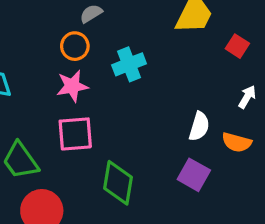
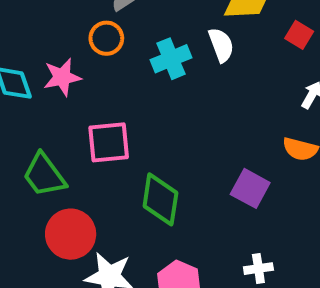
pink star: (72, 86) -> (62, 77), moved
white semicircle: (199, 126) -> (221, 45), moved, turned -36

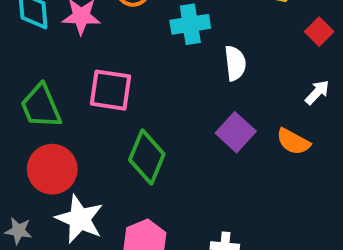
white semicircle: (221, 45) -> (235, 63), moved
purple square: (250, 188) -> (236, 132), moved

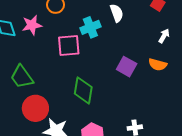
cyan cross: (190, 24) -> (90, 27), moved
white semicircle: (235, 63) -> (117, 13), moved
pink square: (111, 90) -> (69, 46), moved

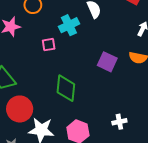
pink square: (69, 46) -> (49, 45), size x0.6

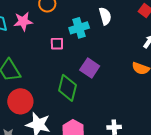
purple square: (107, 62) -> (90, 68), moved

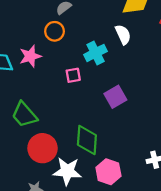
purple square: (90, 68) -> (115, 97), turned 36
green diamond: (68, 88) -> (87, 140), moved

